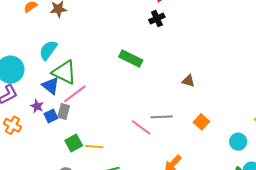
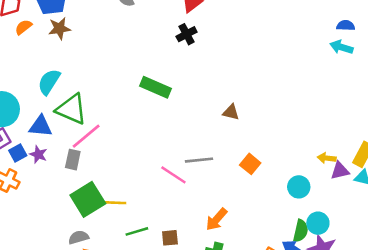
blue triangle: (51, 86) -> (40, 126), moved, turned -30
blue square: (51, 116) -> (18, 153), moved
green square: (74, 143) -> (88, 199), size x1.5

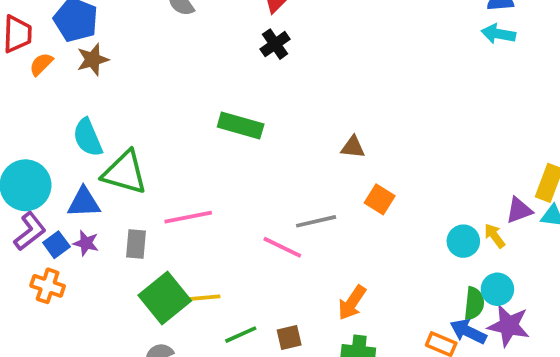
cyan semicircle: (49, 82) -> (88, 137), turned -48
pink line: (86, 136) -> (188, 217), moved, turned 36
yellow arrow: (327, 158) -> (494, 236), moved, turned 54
orange square: (250, 164) -> (380, 199), moved

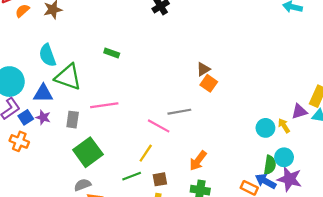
green rectangle: (241, 126) -> (112, 53), moved, size x0.6
brown triangle: (353, 147) -> (203, 69), turned -40
orange square: (380, 199) -> (209, 83), moved
yellow line: (204, 298) -> (146, 153), moved, turned -54

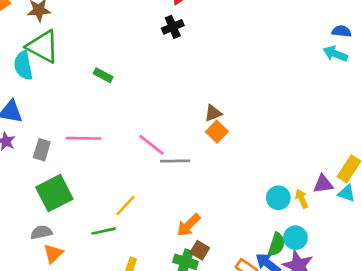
green triangle: (68, 77) -> (43, 47), moved
pink line: (159, 126) -> (151, 145), moved
brown square: (160, 179) -> (200, 250), moved, turned 32

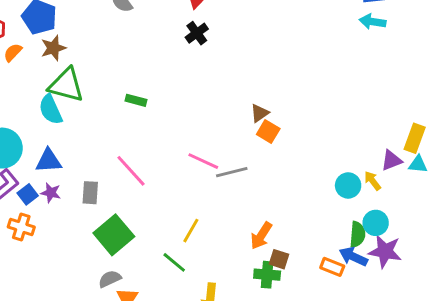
pink line: (84, 138) -> (131, 171), turned 60
green line: (104, 231) -> (174, 262), turned 65

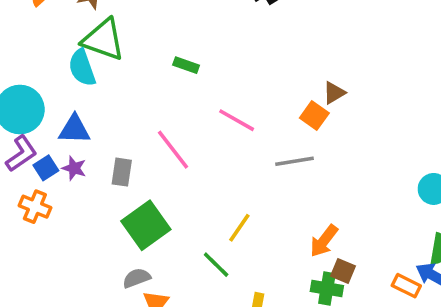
orange square: (268, 131) -> (314, 116), moved
pink line: (203, 161) -> (237, 120), moved

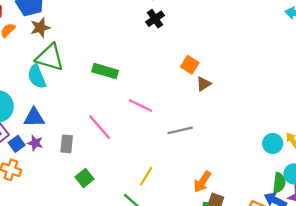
green rectangle: (186, 65) -> (105, 71), size x1.5
orange square: (314, 116) -> (190, 65), moved
green square: (146, 225) -> (85, 178), size x0.6

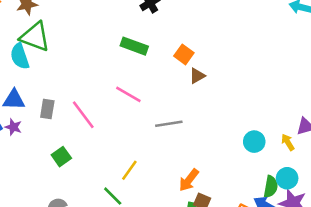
green rectangle: (105, 71) -> (134, 46), moved
cyan circle: (273, 143) -> (254, 142), moved
gray rectangle: (67, 144) -> (47, 109), moved
green square: (85, 178) -> (61, 157), moved

